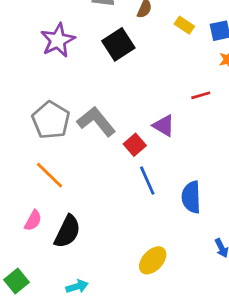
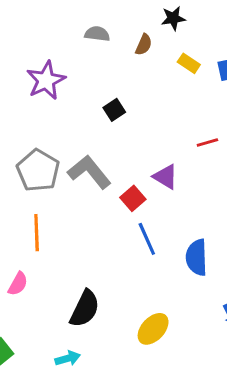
black square: (118, 44) -> (114, 110), moved, size x0.6
orange line: (50, 175) -> (37, 233), turned 44
black semicircle: (67, 231) -> (85, 309), moved

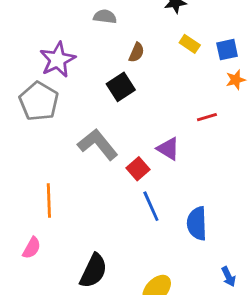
brown semicircle: (144, 45) -> (137, 52), moved
black square: (114, 110) -> (121, 87), size x1.4
gray pentagon: (38, 170) -> (39, 101), moved

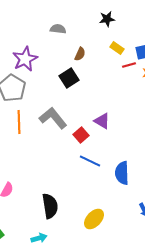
red line: (207, 117) -> (129, 65), moved
orange line: (49, 200) -> (19, 122), moved
blue line: (151, 206) -> (90, 161), turned -40
black semicircle: (93, 271) -> (50, 206), turned -35

